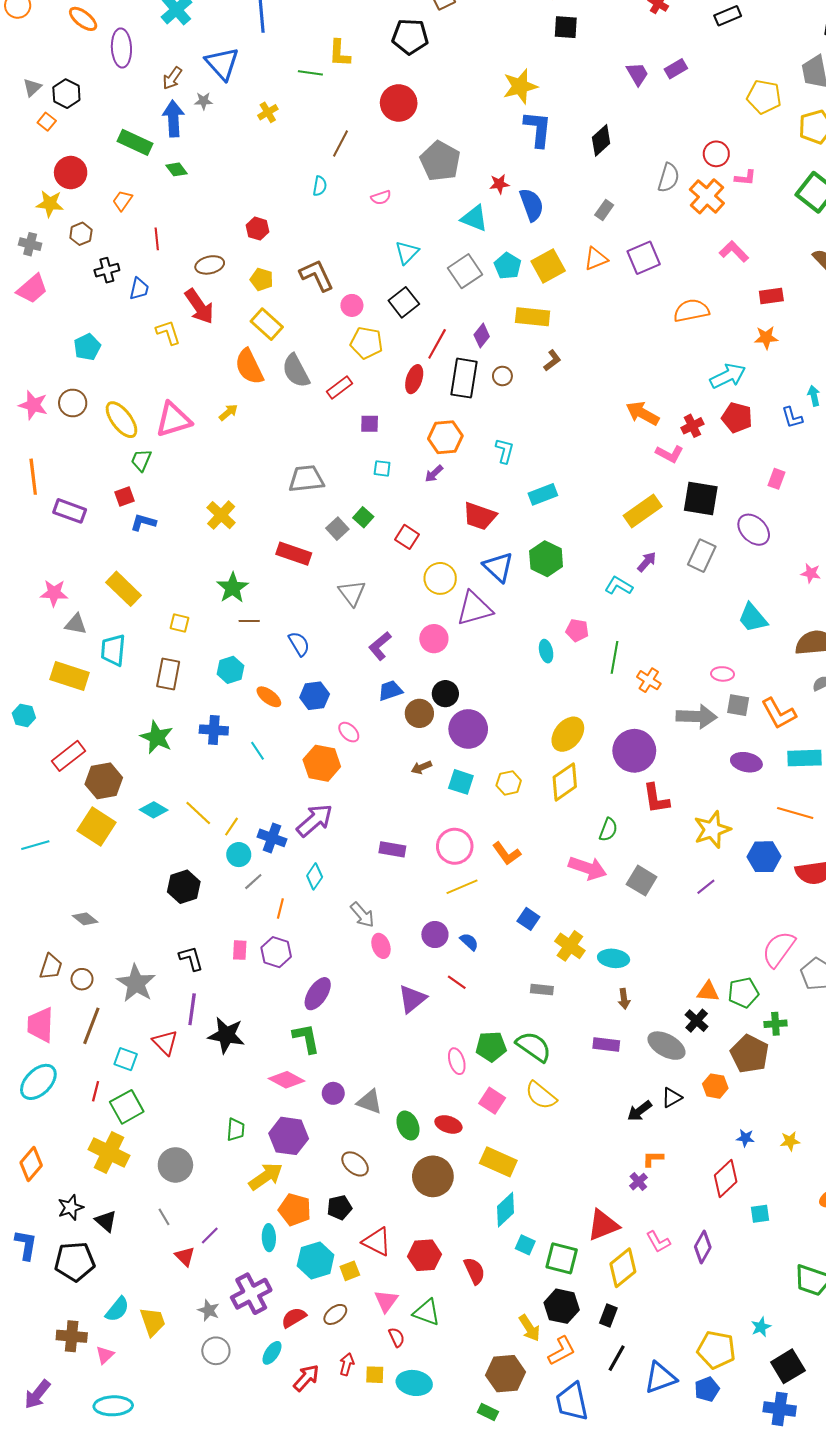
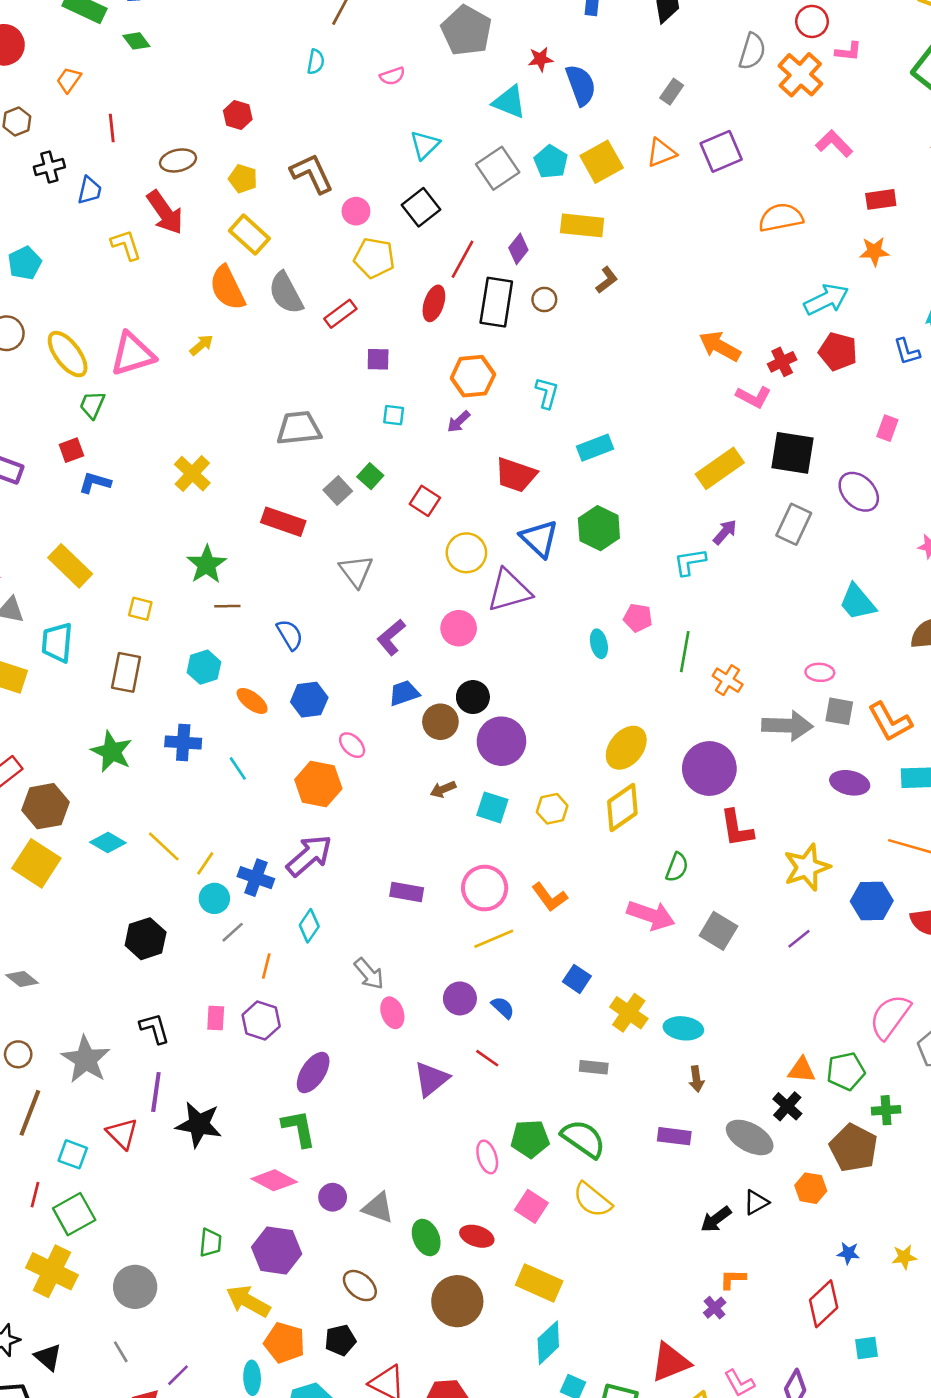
cyan L-shape: (619, 586) -> (690, 562), turned -40
yellow arrow: (266, 1176) -> (248, 1301), turned -116

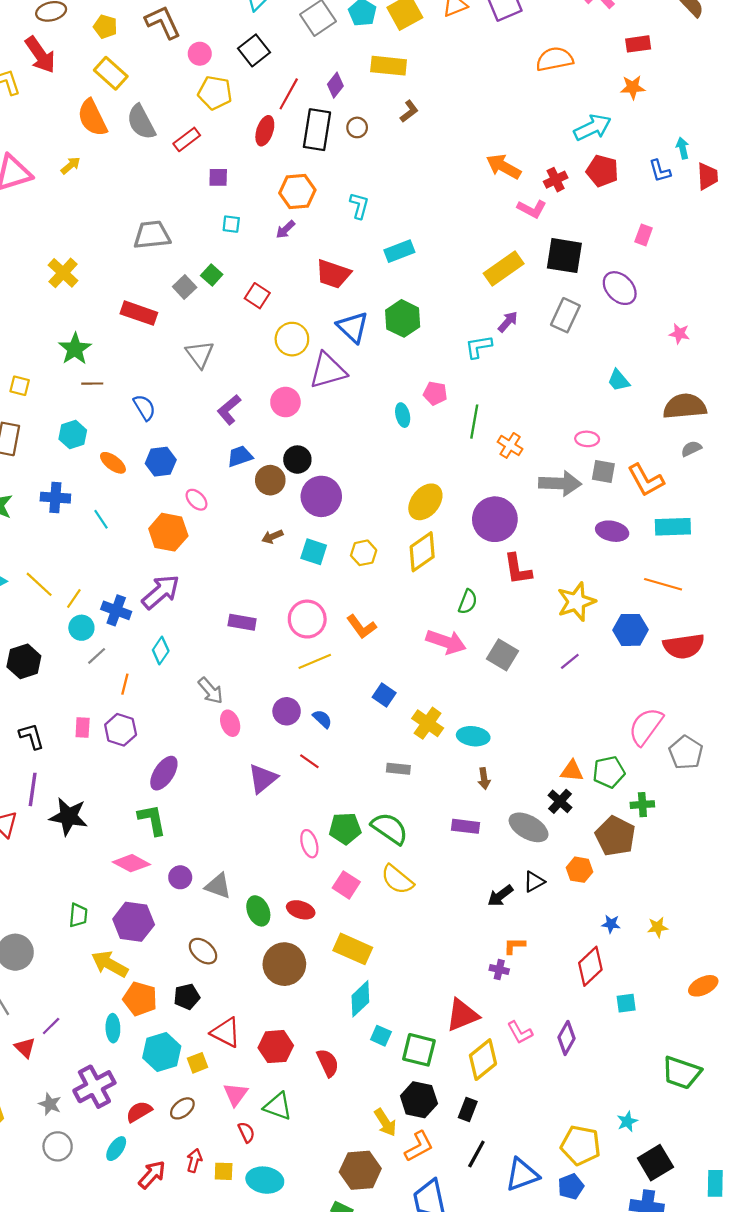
cyan trapezoid: (857, 602) -> (619, 380), size x0.7
purple cross: (715, 1308) -> (499, 970), turned -36

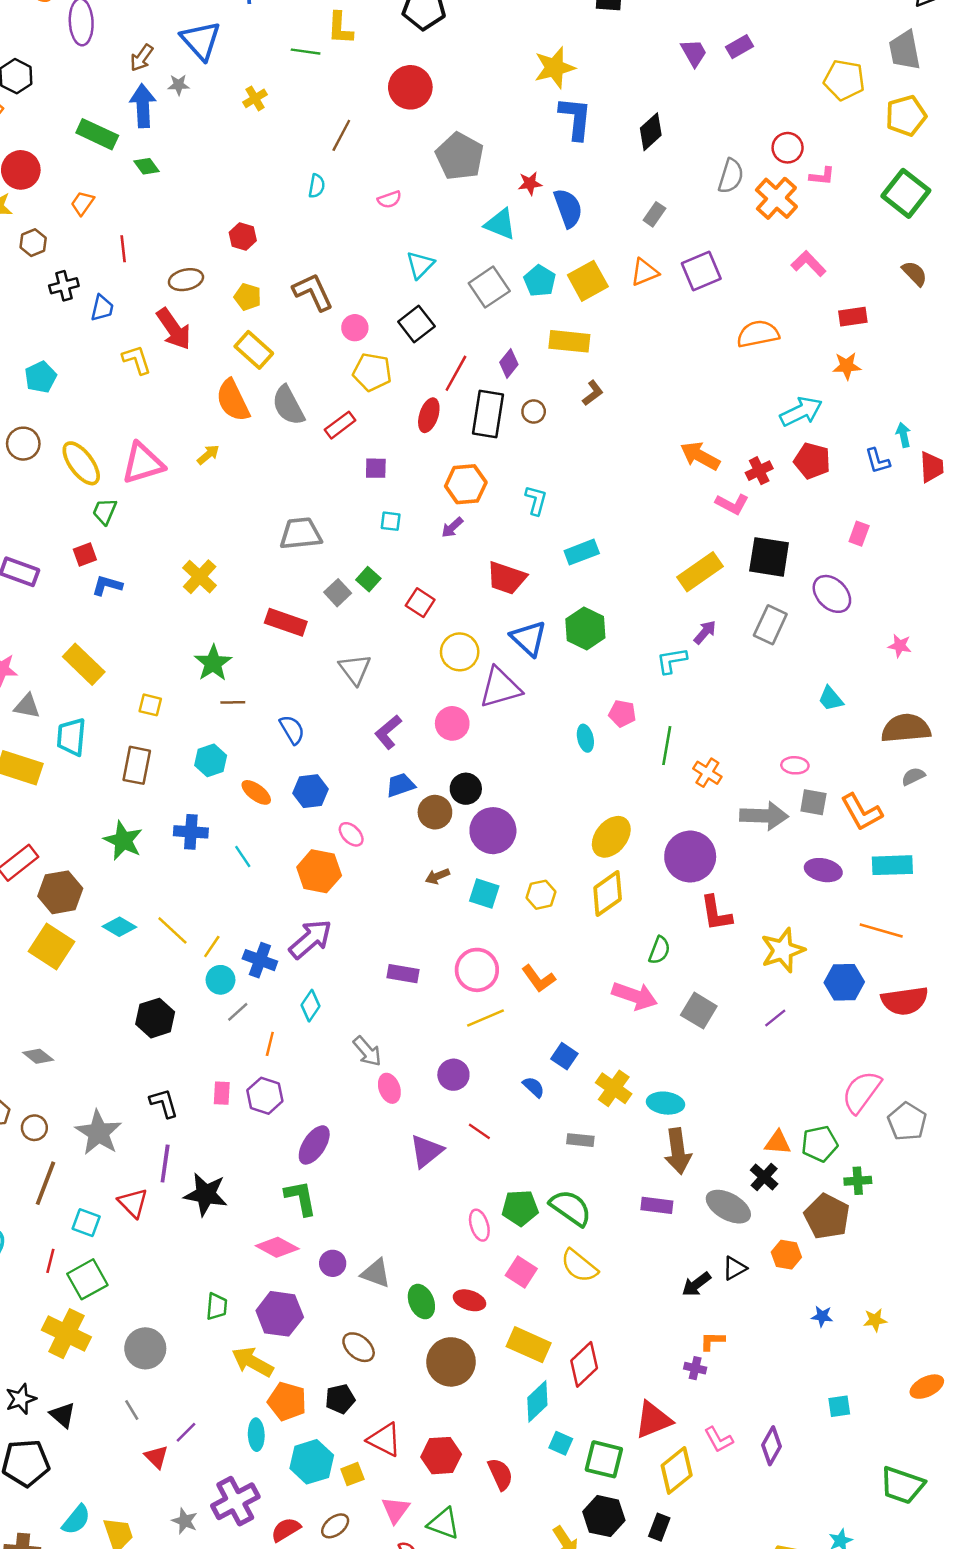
blue semicircle: (322, 719) -> (534, 1087), moved
brown arrow: (484, 779) -> (678, 1151), size x1.8
red diamond: (590, 966) -> (584, 1364), moved

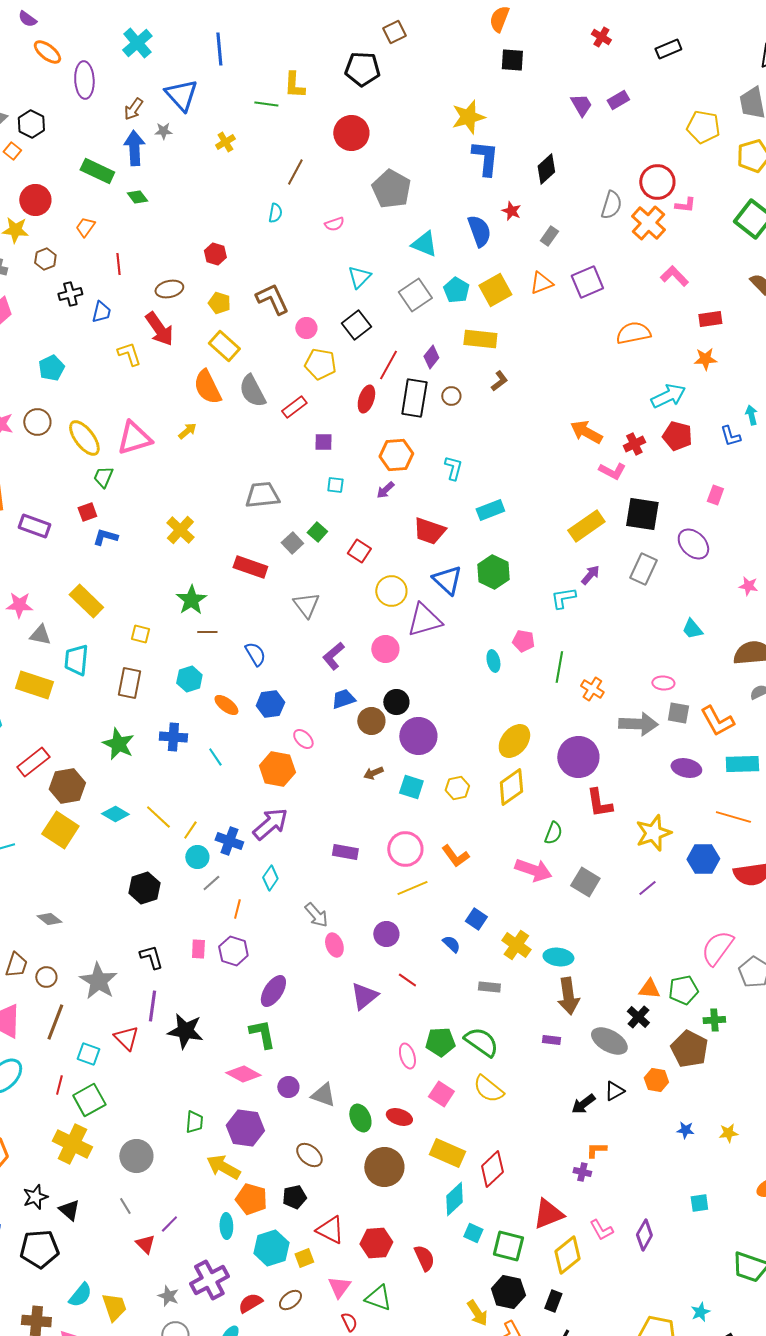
red circle: (788, 148) -> (657, 182), size x1.4
red star: (530, 183) -> (511, 211), moved, turned 30
purple rectangle: (657, 1205) -> (551, 1040), size x0.7

